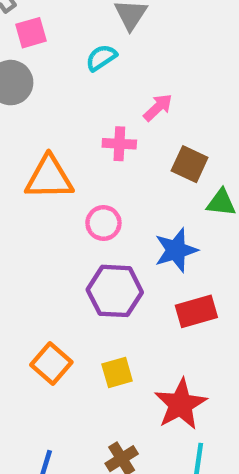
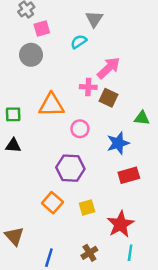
pink arrow: (158, 107) -> (109, 68), size x1.5
brown square: (190, 164) -> (109, 98), moved
purple hexagon: (115, 291) -> (70, 168), moved

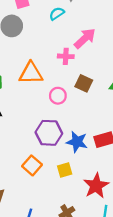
brown square: (109, 98) -> (84, 83), moved
blue star: (118, 143) -> (77, 142), moved, turned 30

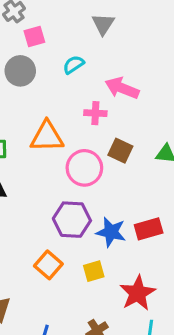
cyan semicircle: (57, 14) -> (73, 65), moved
pink arrow: (85, 38) -> (122, 88), turned -115
pink circle: (58, 96) -> (84, 168), size x1.5

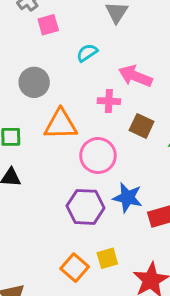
gray circle: (20, 71) -> (34, 82), moved
brown square: (120, 151) -> (142, 126), moved
blue star: (111, 232) -> (128, 198), moved
orange square: (48, 265) -> (75, 268), moved

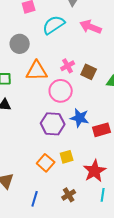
cyan semicircle: (87, 53) -> (54, 25), size x1.6
pink arrow: (135, 76) -> (91, 27), moved
pink cross: (109, 101) -> (68, 66), moved, turned -32

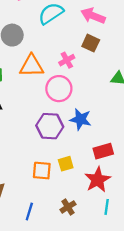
brown square: (89, 72) -> (91, 43), moved
red rectangle: (102, 130) -> (103, 151), moved
orange square: (46, 163) -> (42, 171), turned -36

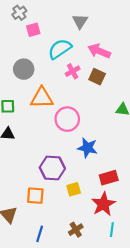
pink cross: (67, 60) -> (73, 71), moved
purple hexagon: (50, 126) -> (52, 168), moved
orange square: (42, 171) -> (35, 196), moved

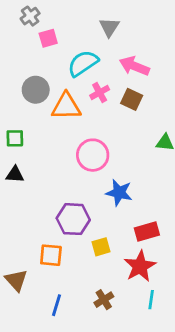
orange triangle: (42, 98) -> (66, 106), moved

